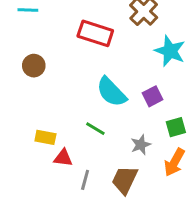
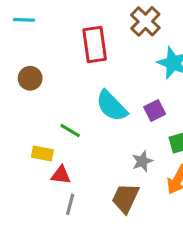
red rectangle: (95, 33) -> (95, 44), turned 64
green line: (95, 129) -> (70, 131), moved
gray line: (85, 180) -> (70, 204), moved

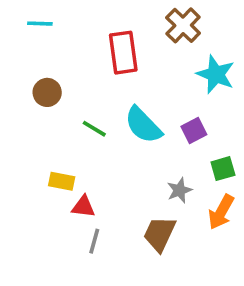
green line: (70, 131) -> (94, 129), moved

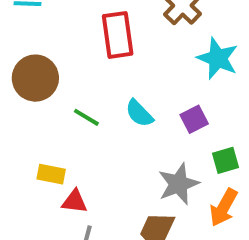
brown circle: (47, 92) -> (35, 78), size x1.5
cyan semicircle: (143, 125) -> (139, 113), size x0.7
gray star: (179, 190) -> (178, 184), size x1.5

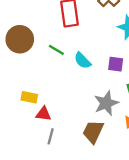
green line: (86, 117) -> (56, 50), moved
purple square: (194, 119) -> (116, 64), turned 35

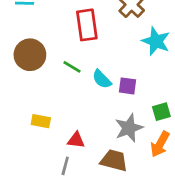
purple square: (116, 64) -> (128, 86), moved
red triangle: (43, 114) -> (76, 140), moved
brown trapezoid: (93, 132) -> (114, 160), turned 80

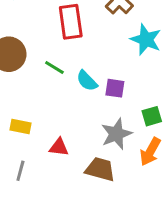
gray line: (65, 166) -> (20, 171), moved

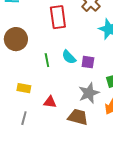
green line: (54, 68) -> (47, 60), moved, turned 48

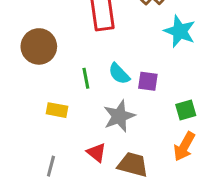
yellow rectangle: (24, 88) -> (57, 110), moved
gray star: (89, 93) -> (119, 116), moved
red triangle: (50, 102) -> (96, 152), moved, turned 32

